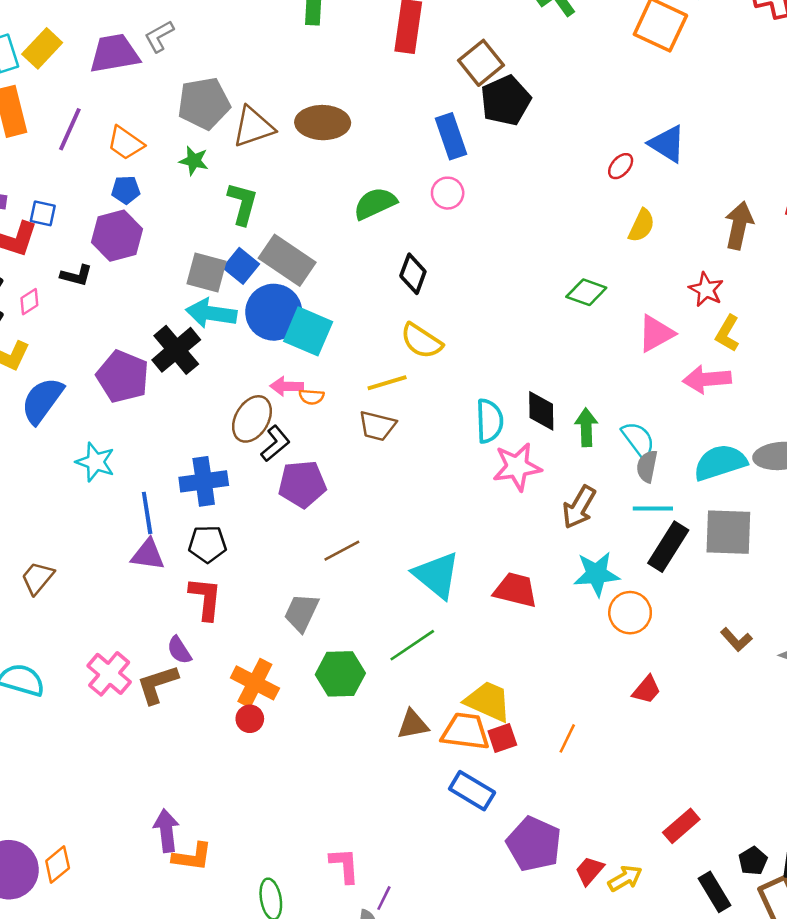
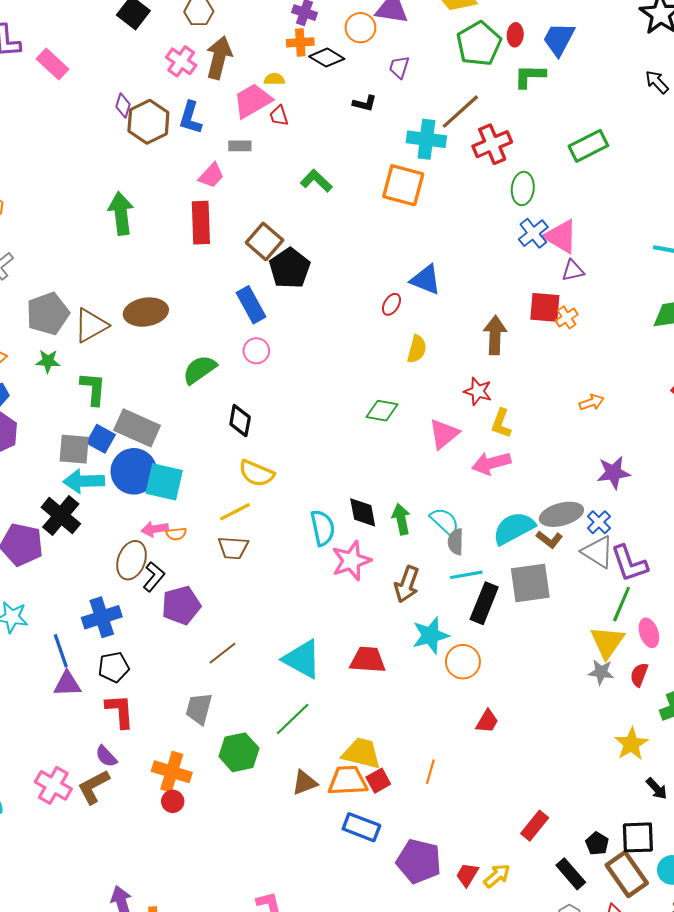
brown L-shape: (736, 640) -> (549, 539), moved

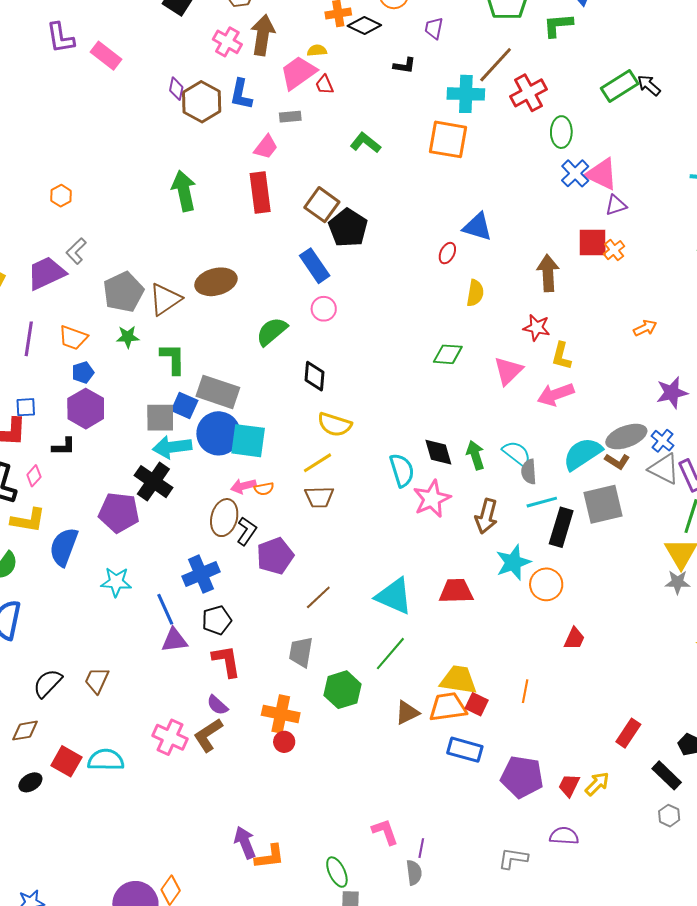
black arrow: (657, 82) -> (649, 85), moved
red square: (378, 781) -> (477, 704), turned -30

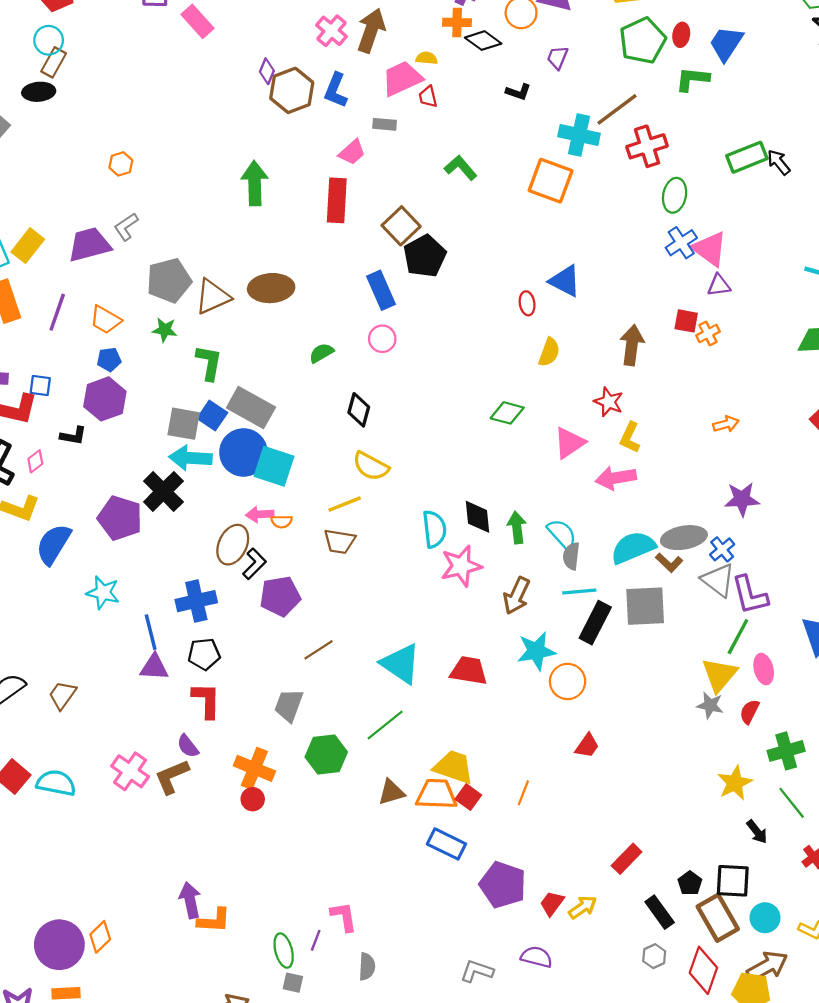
red square: (593, 242) -> (686, 321), size x0.7
red ellipse: (447, 253) -> (527, 303), turned -45
green semicircle: (272, 331) -> (321, 353), size x0.7
purple line: (421, 848) -> (316, 940), moved

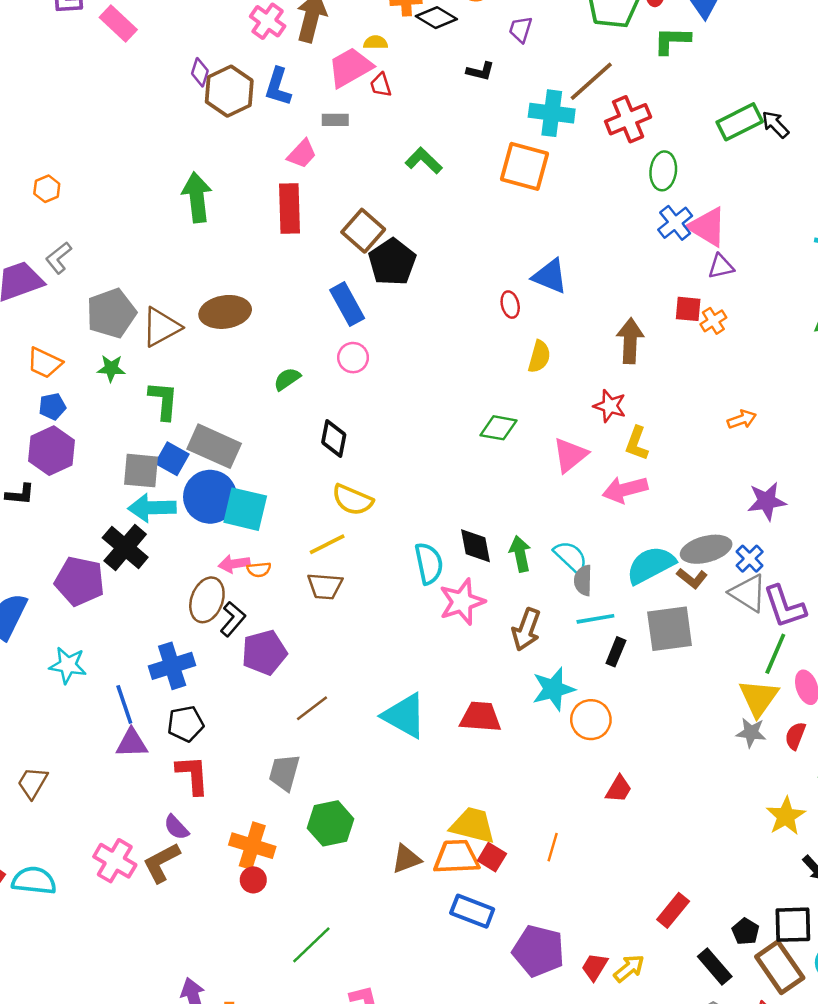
black rectangle: (595, 623) -> (616, 652), size x0.6
green line: (385, 725) -> (311, 945), moved

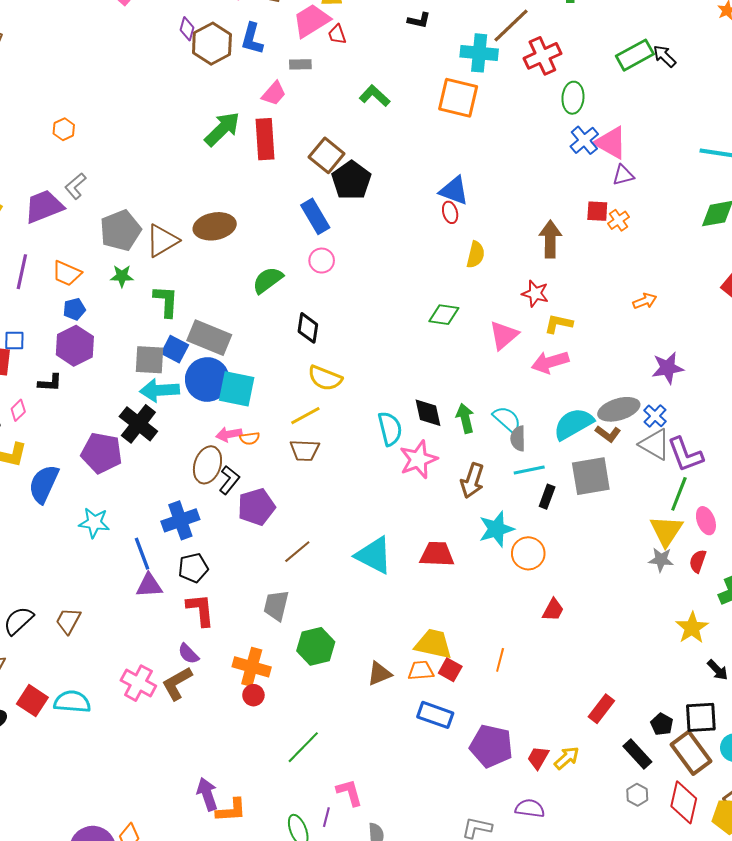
green arrow: (197, 197) -> (222, 129), moved, turned 54
blue triangle: (550, 276) -> (454, 191), moved
green semicircle: (287, 379) -> (268, 280), size x1.4
yellow L-shape: (637, 443) -> (559, 324), turned 84
orange trapezoid: (456, 857) -> (421, 671), size x0.7

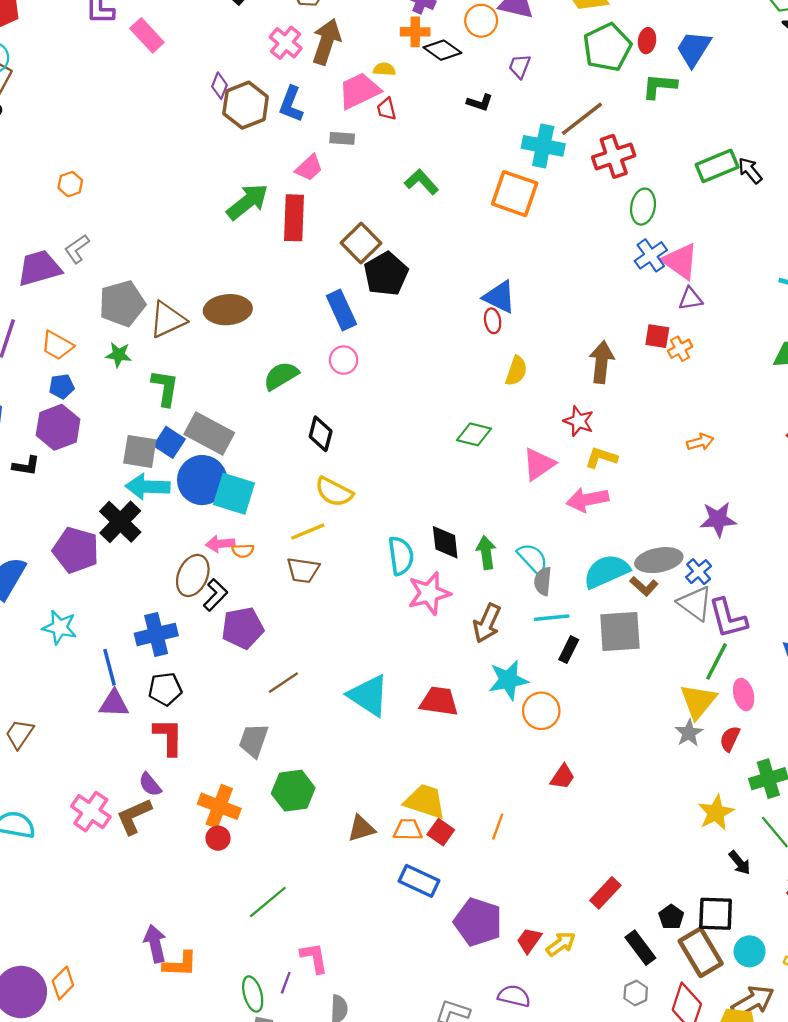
gray star: (661, 560) -> (689, 733), turned 30

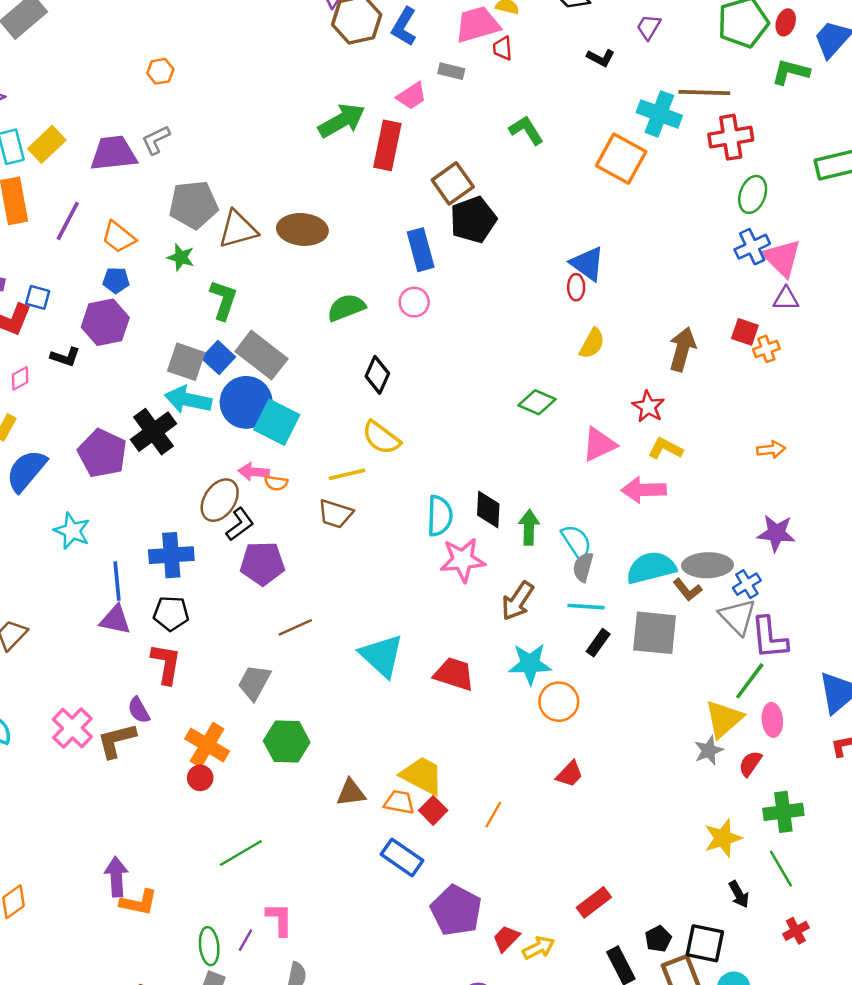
brown line: (582, 119) -> (704, 92), turned 30

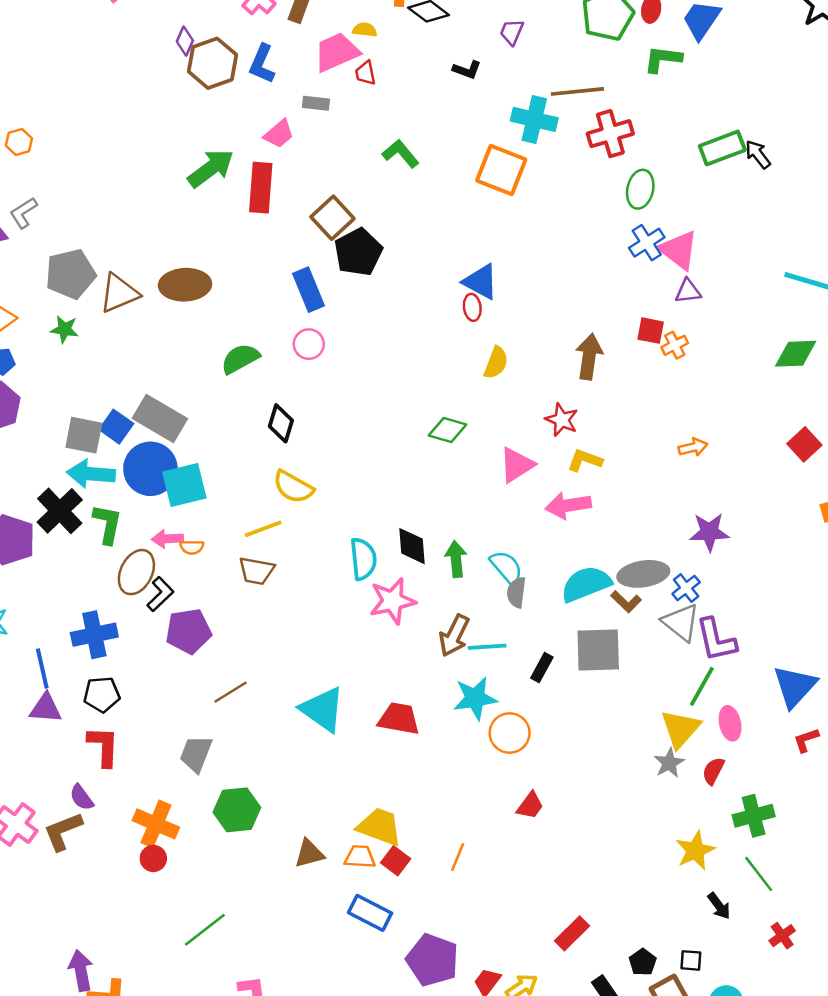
green L-shape: (223, 300) -> (107, 524), moved
cyan square: (277, 422) -> (184, 485), turned -33
cyan line: (586, 607) -> (487, 647), moved
black square: (705, 943) -> (691, 960), size x0.6

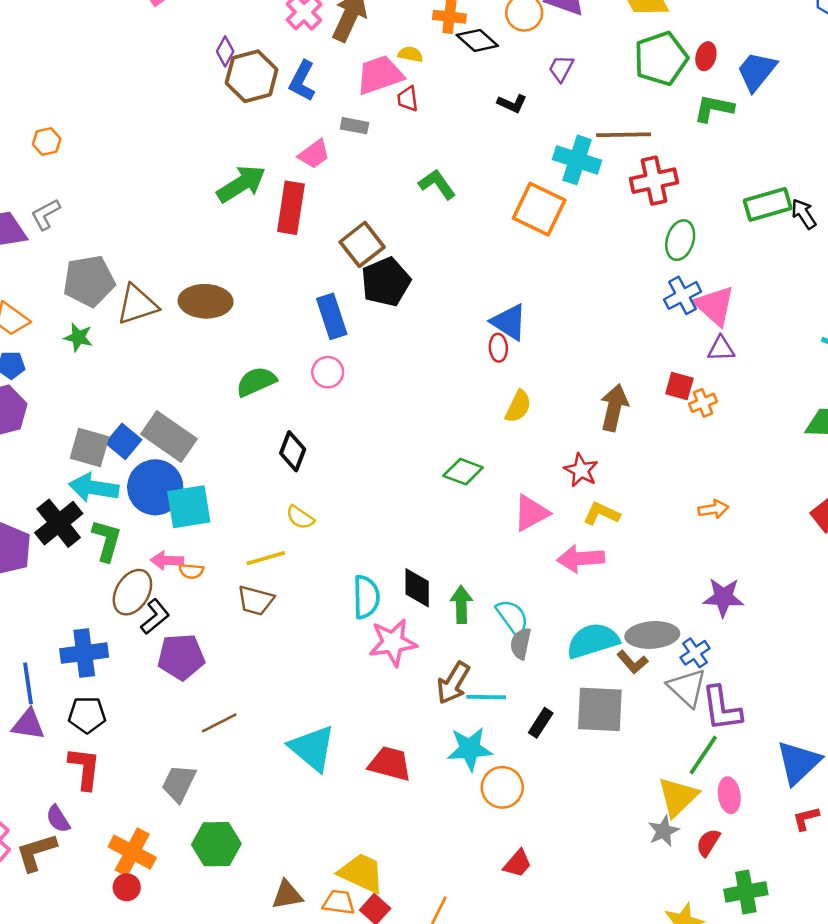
yellow semicircle: (293, 487) -> (300, 517), size x0.7

